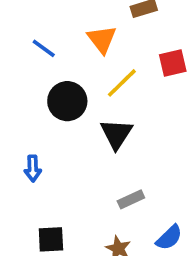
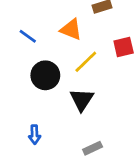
orange triangle: (102, 39) -> (71, 29), turned -30
blue arrow: (33, 168) -> (35, 135), moved

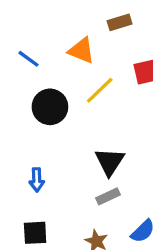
black triangle: (82, 100) -> (110, 162), moved

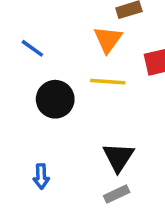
orange triangle: (81, 50) -> (108, 40), moved, turned 44
yellow line: (100, 90) -> (108, 82), turned 48

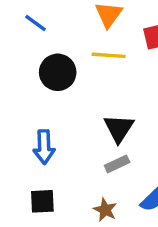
blue arrow: (41, 176) -> (44, 147), size x1.4

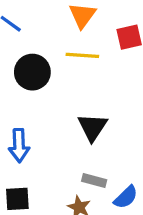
gray rectangle: (117, 164) -> (94, 181), moved, turned 40

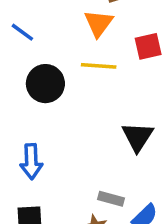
black triangle: (92, 127) -> (138, 137), moved

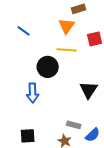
black circle: (45, 84) -> (48, 67), moved
blue arrow: (31, 162) -> (33, 93), moved

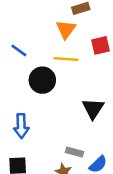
blue line: (24, 31) -> (19, 50), moved
blue arrow: (33, 93) -> (21, 126), moved

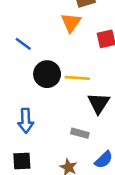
yellow line: (66, 59) -> (77, 78), moved
gray rectangle: (75, 152) -> (80, 133), moved

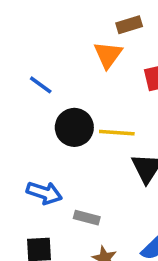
blue arrow: (26, 121) -> (44, 193), turned -70
gray rectangle: (80, 133) -> (87, 218), moved

